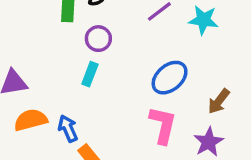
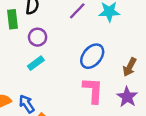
cyan rectangle: (90, 74) -> (36, 63), turned 42

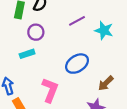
pink L-shape: (93, 90) -> (50, 90), moved

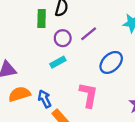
purple line: (77, 21) -> (89, 34), moved

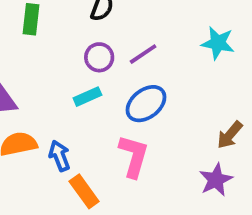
green rectangle: (42, 19) -> (31, 19), moved
blue ellipse: (111, 62) -> (146, 104), moved

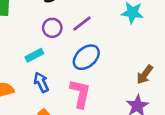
cyan rectangle: (87, 97) -> (34, 55), moved
blue arrow: (59, 156) -> (41, 82), moved

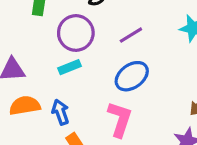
purple circle: (52, 28) -> (76, 33), moved, size x1.5
blue arrow: (41, 82) -> (60, 112), moved

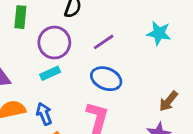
blue ellipse: (132, 76) -> (106, 79), turned 60

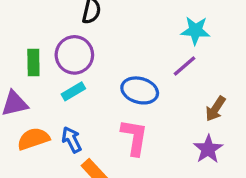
green rectangle: (20, 17) -> (33, 63), moved
purple line: (104, 42) -> (185, 66), moved

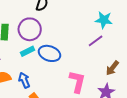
blue ellipse: (140, 90) -> (49, 53), moved
pink L-shape: (134, 137) -> (77, 82), moved

